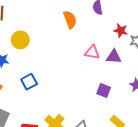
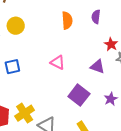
pink triangle: (92, 52) -> (58, 62), moved
purple square: (104, 90) -> (79, 95), size x1.5

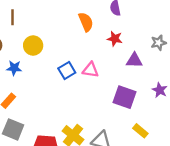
red star: (111, 44) -> (115, 39), moved
blue square: (12, 67) -> (67, 70), moved

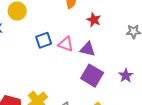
purple triangle: (134, 60) -> (88, 49), moved

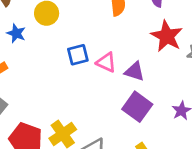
red star: (94, 20) -> (167, 36), moved, size x1.6

